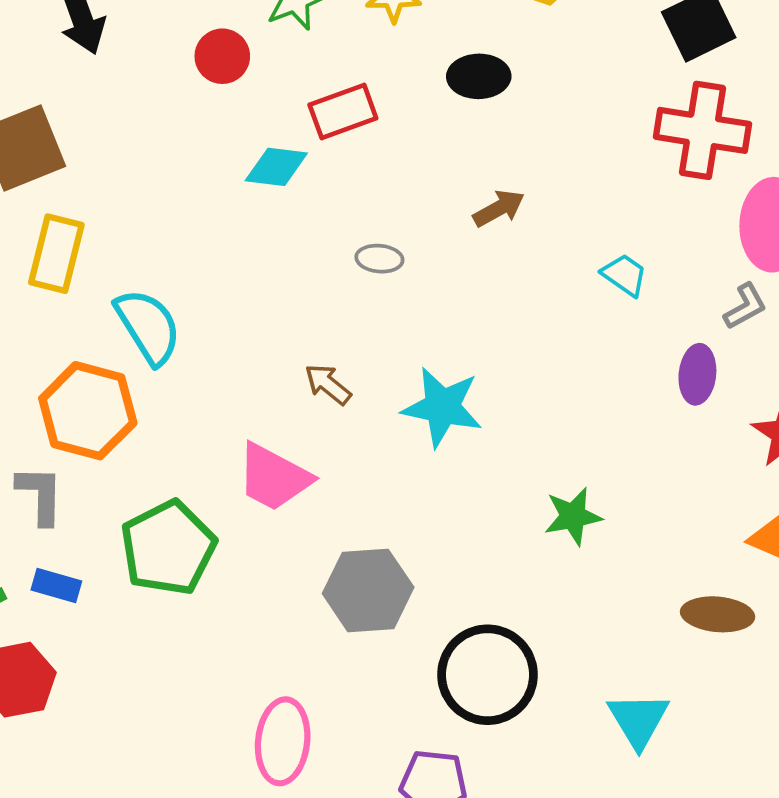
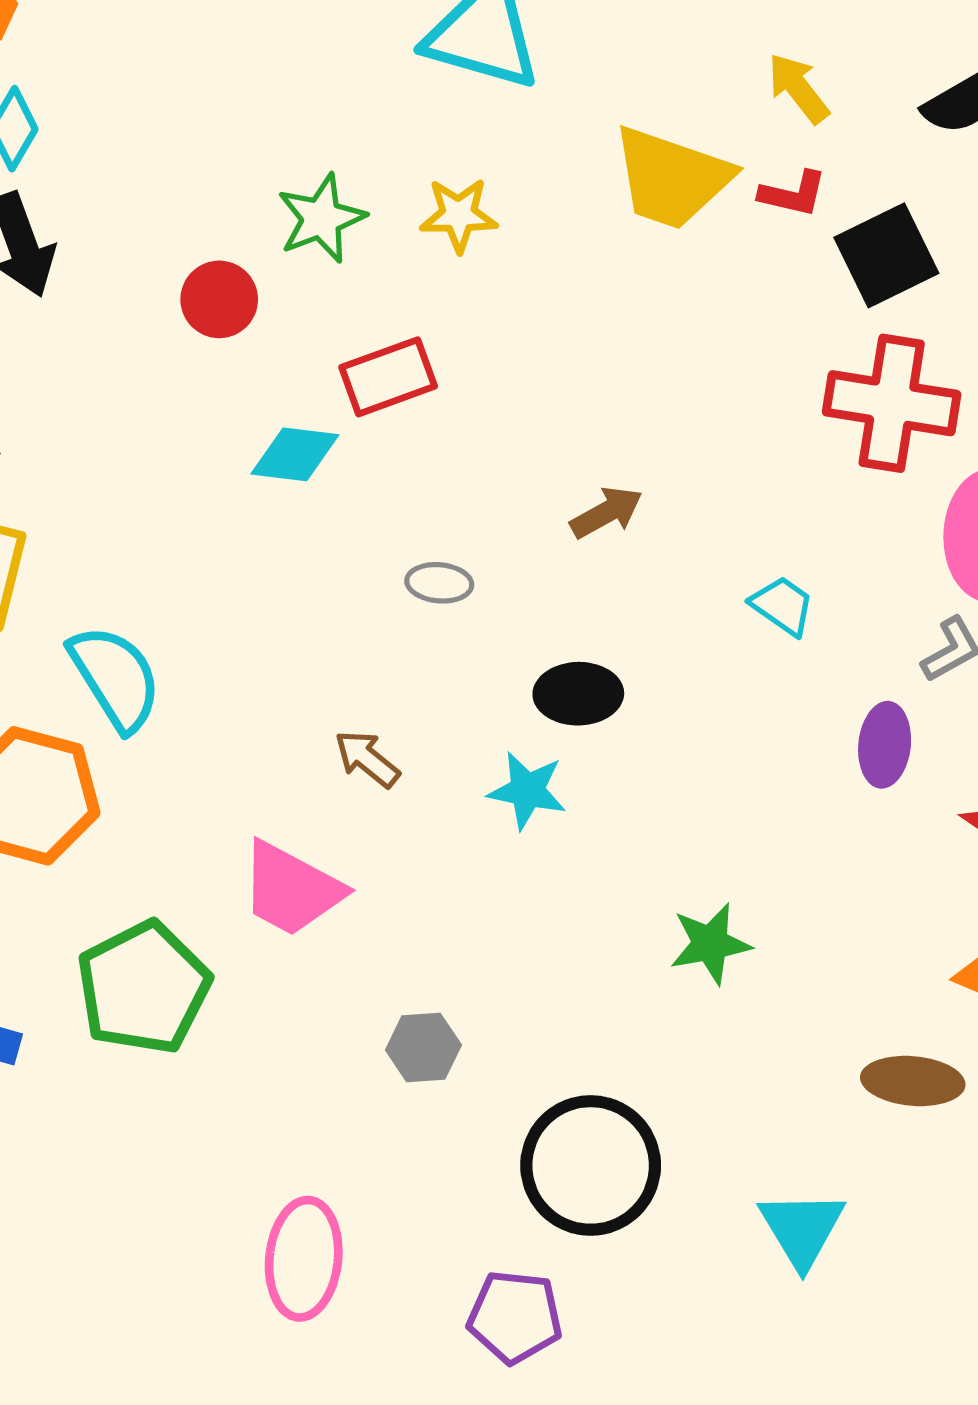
black ellipse: (479, 76) -> (578, 694), moved
cyan star: (442, 407) -> (527, 791), size x0.7
gray hexagon: (368, 590) -> (423, 1048), size x0.6

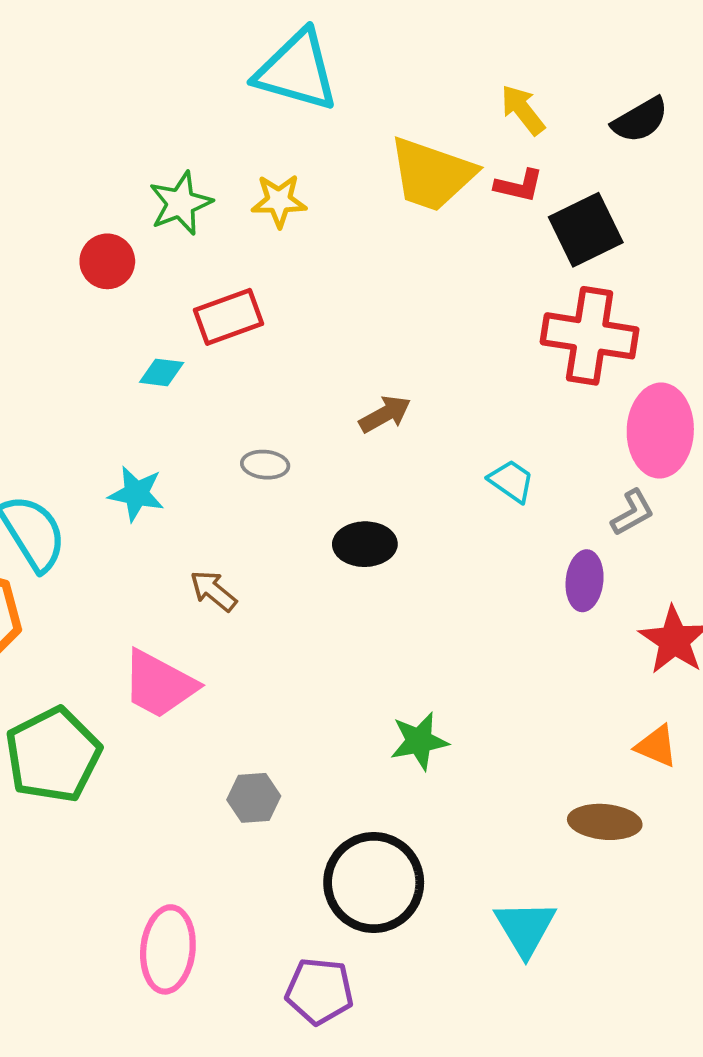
cyan diamond: (295, 454) -> (162, 372), size x0.7
cyan star: (527, 791) -> (136, 494), moved
green star: (710, 944) -> (419, 741), moved

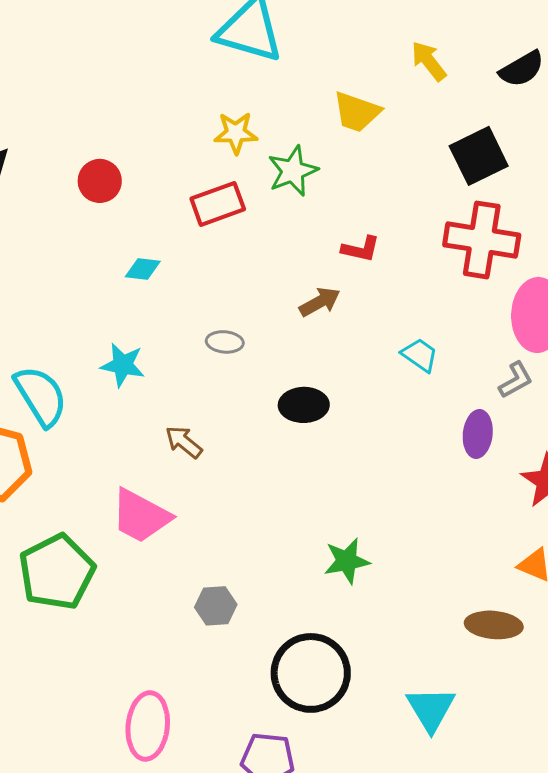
yellow trapezoid: (432, 174) -> (357, 112), size x0.7
red L-shape: (519, 186) -> (361, 249), moved
green star: (181, 203) -> (293, 171), moved
red rectangle: (229, 317) -> (218, 204), moved

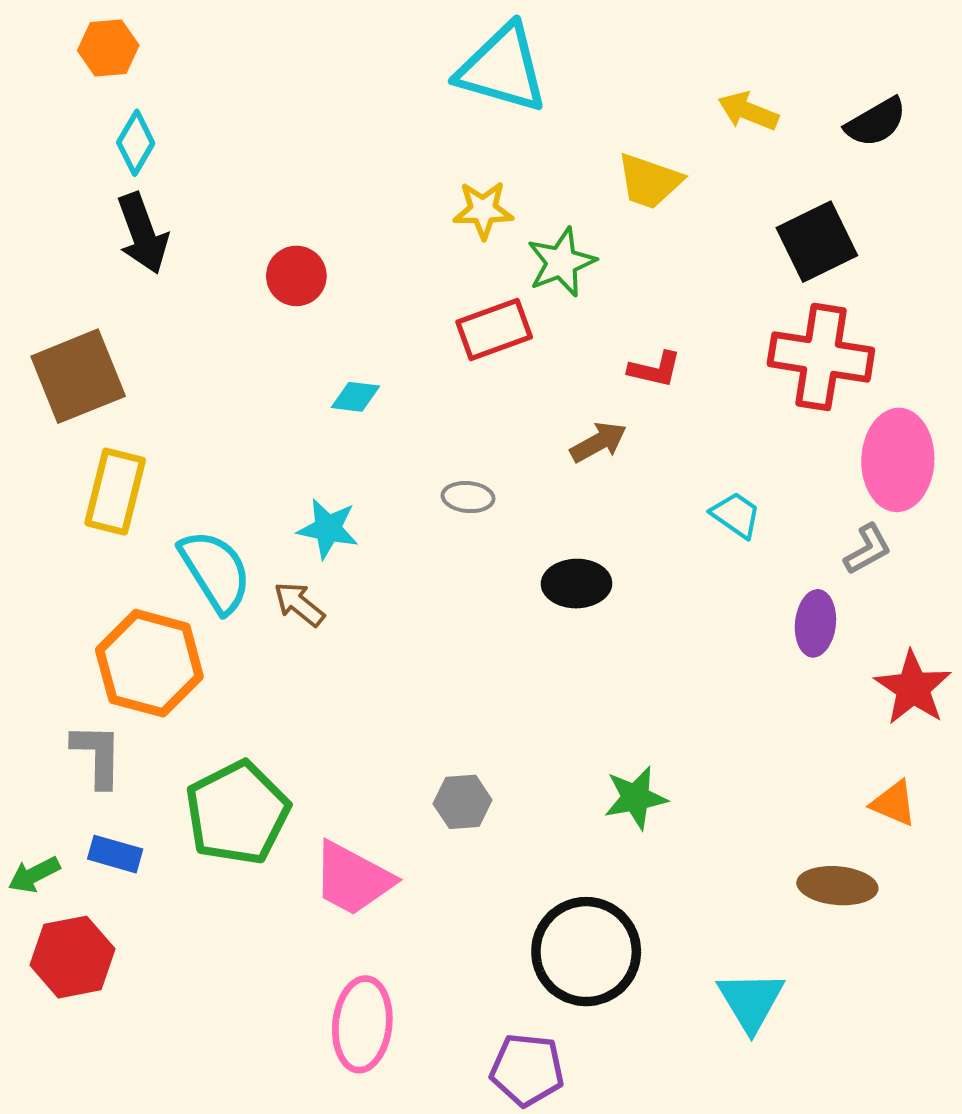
yellow arrow: (429, 61) -> (748, 111), turned -30
red rectangle: (218, 204) -> (494, 330), moved
brown arrow: (184, 442) -> (299, 604), moved
pink trapezoid: (141, 516) -> (353, 879), moved
gray hexagon: (216, 606) -> (463, 802), moved

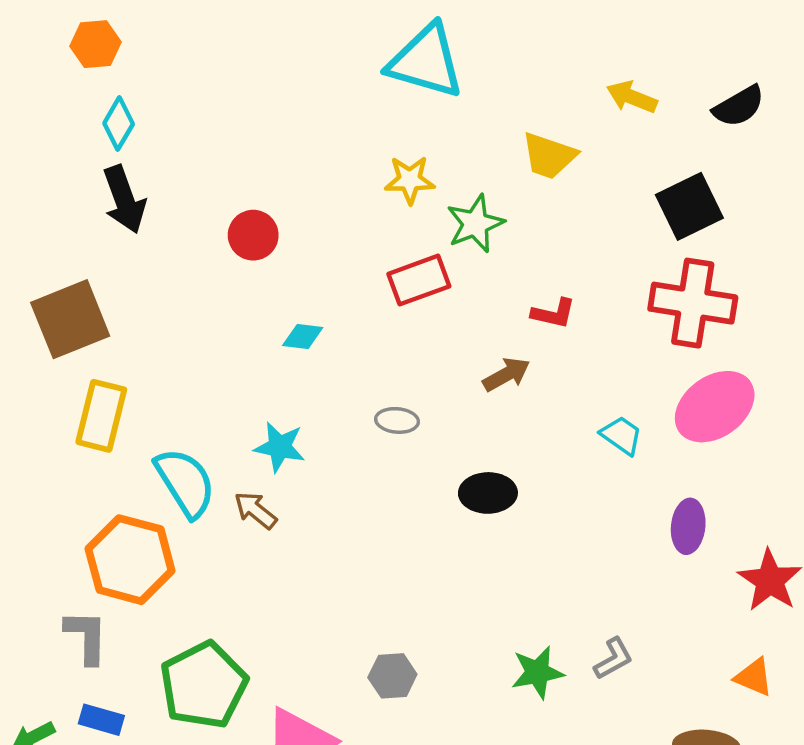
pink ellipse: (898, 460) -> (715, 407), moved, turned 52
gray L-shape: (868, 549) -> (613, 659), moved

